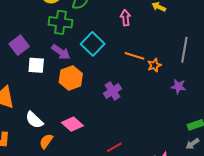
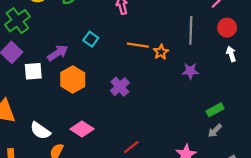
green cross: (61, 22) -> (17, 21), moved, turned -35
cyan square: (93, 44) -> (91, 39), size x0.6
purple arrow: (61, 52) -> (58, 53), turned -60

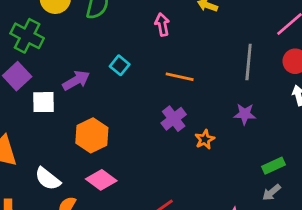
green cross: (17, 21) -> (27, 36), turned -30
orange star: (161, 52) -> (205, 139), moved
orange hexagon: (73, 79) -> (92, 135), moved
purple cross: (120, 87) -> (174, 119), moved

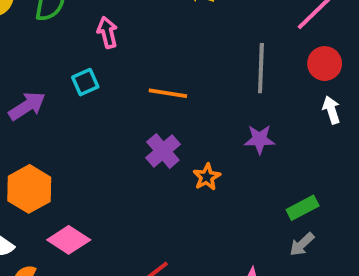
pink arrow: (162, 25) -> (107, 32), moved
cyan square: (120, 65) -> (85, 82), turned 30
orange hexagon: (92, 135) -> (29, 189), moved

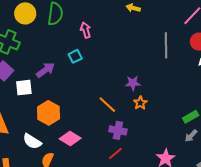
orange line: (168, 93) -> (107, 105), moved, turned 36
purple star: (260, 139) -> (133, 83), moved
purple cross: (163, 151) -> (118, 130), moved, turned -36

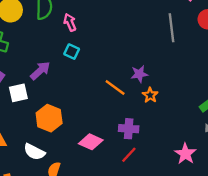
pink arrow: (86, 30) -> (70, 22), moved
cyan square: (75, 56) -> (72, 52), turned -32
orange line: (107, 105) -> (115, 88), moved
pink diamond: (70, 138) -> (91, 142), moved

